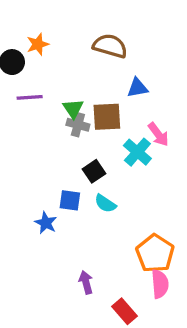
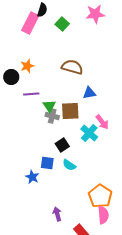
purple line: (30, 97) -> (31, 94), moved

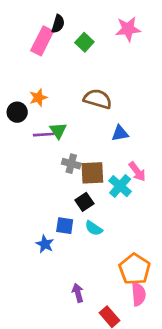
green triangle: (49, 106) -> (58, 131), moved
brown square: (70, 111) -> (92, 173), moved

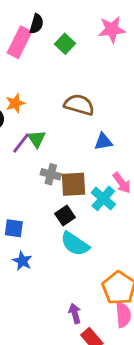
purple line: (44, 135) -> (21, 143), turned -48
blue square: (65, 226) -> (14, 228), moved
cyan semicircle: (94, 228) -> (75, 244), size x1.5
purple arrow: (78, 293) -> (75, 313), moved

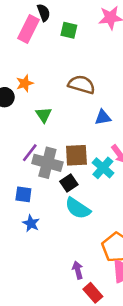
black semicircle: (37, 24) -> (44, 13), turned -36
green square: (65, 44) -> (69, 30), turned -30
purple line: (21, 143) -> (30, 153), moved
gray cross: (51, 174) -> (47, 163), moved, size x1.6

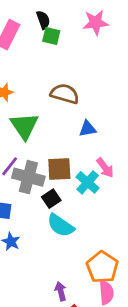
black semicircle: (44, 13) -> (43, 20), moved
green triangle: (44, 115) -> (24, 126), size x1.6

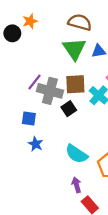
green triangle: (24, 126) -> (74, 49), moved
cyan semicircle: (61, 225) -> (76, 154), moved

